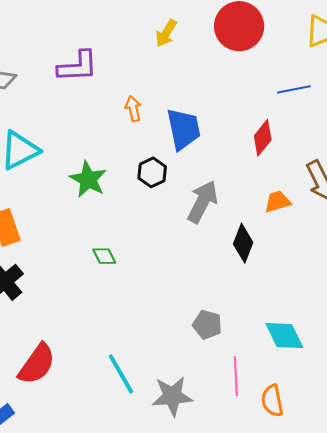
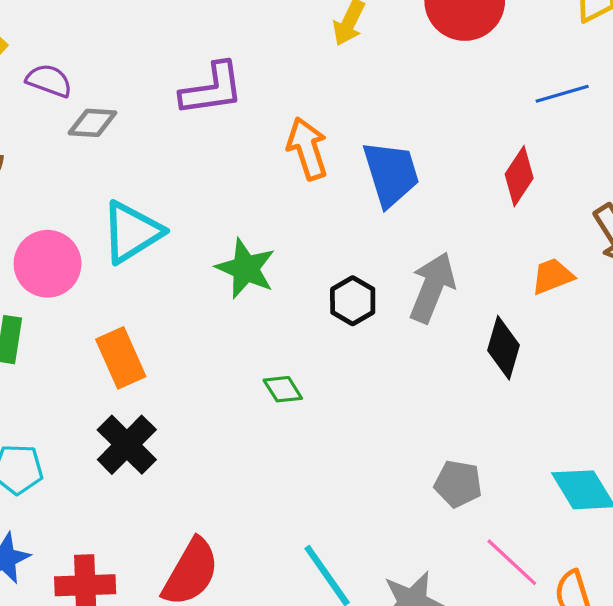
orange arrow: (133, 109) -> (307, 149), size x1.5
black hexagon: (152, 172) -> (353, 301), moved
pink line: (236, 376) -> (512, 562), turned -39

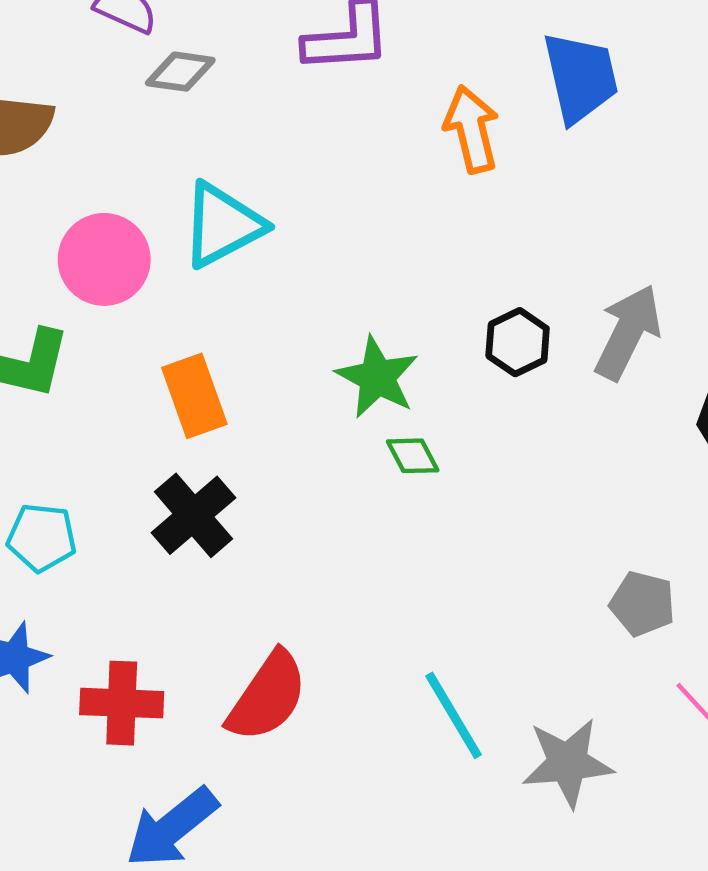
blue trapezoid: (391, 174) -> (580, 77), moved
green star: (246, 268) -> (377, 377), moved

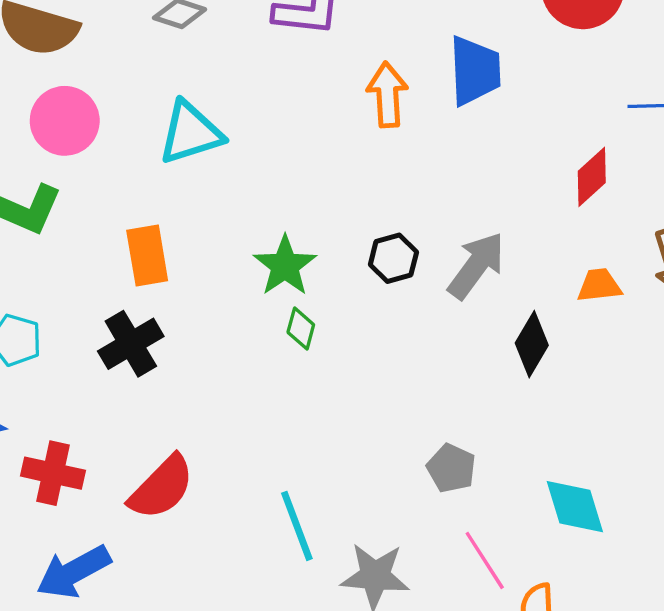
pink circle: (104, 259) -> (65, 121), moved
green diamond: (413, 456) -> (301, 329), turned 33

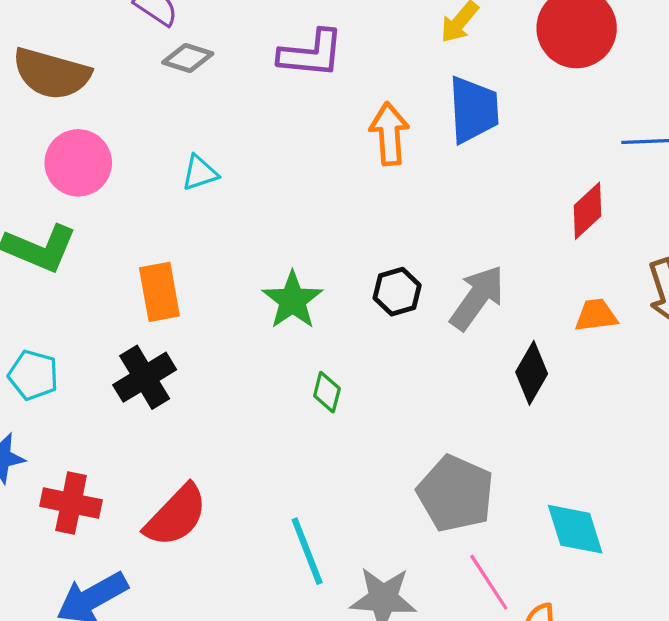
cyan triangle: (190, 133) -> (200, 173), size x0.6
green diamond: (301, 329) -> (327, 392), moved
gray pentagon: (451, 468) -> (455, 494), size x1.6

